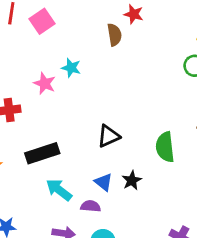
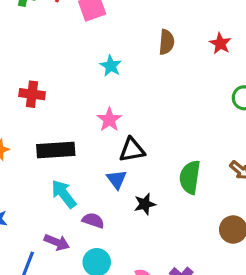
red star: (134, 14) -> (220, 44), moved
pink star: (45, 83) -> (109, 120), moved
blue triangle: (104, 182) -> (117, 179), moved

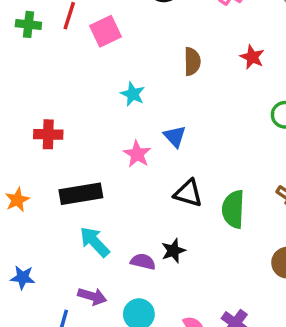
black triangle: (132, 150) -> (188, 193), moved, turned 32
blue triangle: (117, 179) -> (175, 136), moved
black star: (145, 204) -> (173, 251), moved
purple semicircle: (93, 220) -> (143, 262), moved

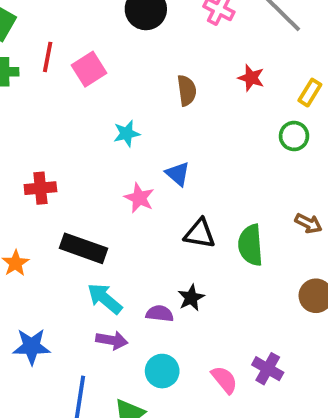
cyan star: (133, 94) -> (127, 134), turned -30
black rectangle: (81, 194) -> (84, 248), turned 36
blue star: (23, 277) -> (32, 346), size x1.4
purple arrow: (92, 296) -> (112, 340), moved

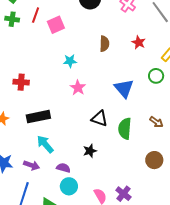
blue triangle: (178, 174) -> (124, 88), moved, size x1.5
pink star: (139, 198) -> (78, 88), moved
black rectangle: (84, 248) -> (38, 117), turned -40
purple semicircle: (160, 314) -> (63, 168), moved
purple arrow: (112, 340) -> (31, 165), moved

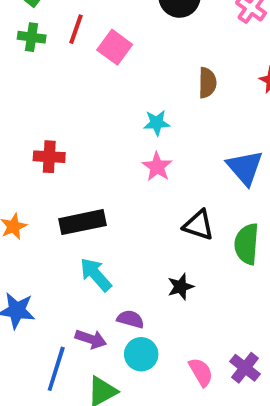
pink square: (56, 25) -> (115, 47), turned -30
cyan star: (70, 61) -> (157, 123), moved
purple arrow: (31, 165) -> (91, 339), moved

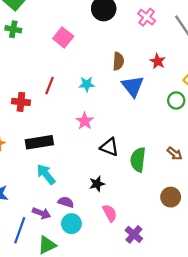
red line: (76, 29) -> (49, 86), moved
pink star: (157, 167) -> (85, 121), moved
blue triangle: (245, 168) -> (133, 86), moved
pink semicircle: (201, 372) -> (110, 213), moved

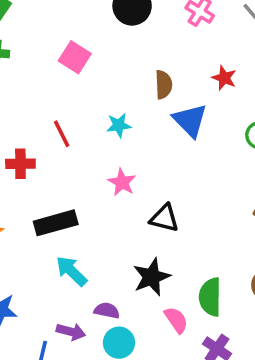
red line: (49, 86) -> (62, 134), turned -42
green semicircle: (138, 160) -> (210, 297), moved
black star: (97, 184) -> (152, 277), size x1.5

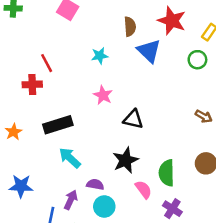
red star: (224, 78) -> (172, 21), size x1.6
red line: (62, 134) -> (47, 63), moved
purple arrow: (71, 332) -> (71, 200), turned -78

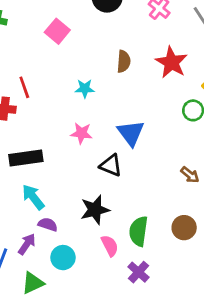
blue triangle: (149, 51) -> (131, 133), moved
pink star: (103, 95) -> (81, 133), turned -30
purple semicircle: (95, 184) -> (48, 224), moved

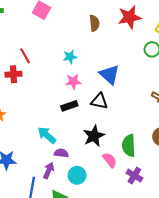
red star: (171, 62) -> (130, 17), turned -30
cyan star: (85, 89) -> (70, 57), moved
black rectangle: (26, 158) -> (69, 106), moved, size x0.7

